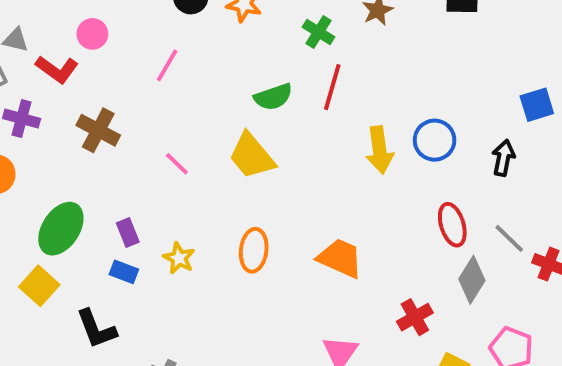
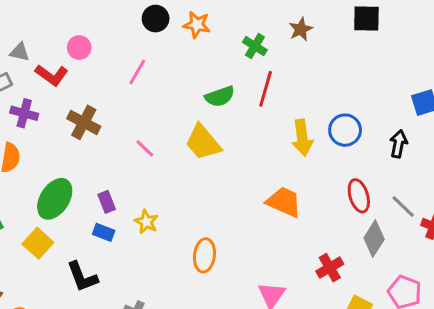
orange ellipse: (254, 250) -> (204, 255), moved
orange trapezoid: (340, 258) -> (284, 202), moved

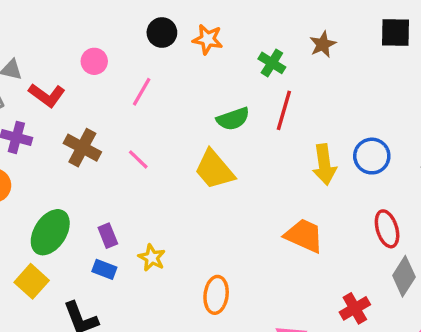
pink circle: (79, 48) -> (94, 61), moved
pink line: (145, 148) -> (138, 159), moved

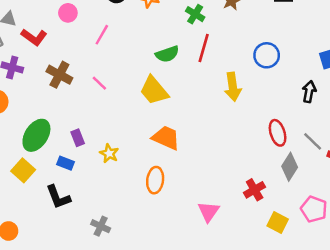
blue circle: (372, 156) -> (267, 55), moved
orange trapezoid: (304, 236) -> (166, 138), moved
blue rectangle: (104, 269) -> (65, 163), moved

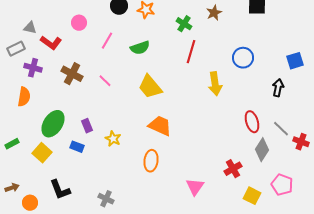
green semicircle: (167, 54) -> (140, 48), moved
black L-shape: (58, 197) -> (60, 190), moved

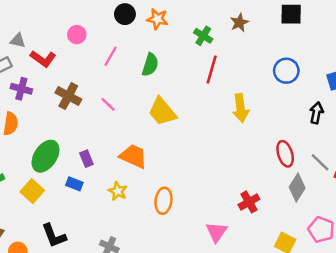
green semicircle: (140, 48) -> (150, 65), turned -54
blue circle: (243, 58) -> (286, 71), moved
orange trapezoid: (160, 126) -> (133, 156), moved
yellow star: (113, 139) -> (118, 191), moved
red cross: (233, 169) -> (249, 202), moved

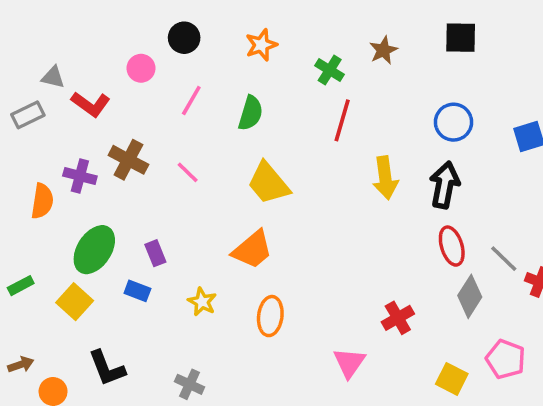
black circle: (125, 14) -> (184, 38), moved
orange star: (157, 19) -> (261, 45), turned -30
purple cross: (21, 89) -> (80, 176), moved
black arrow: (316, 113) -> (445, 185), moved, size x1.4
orange trapezoid: (133, 156) -> (252, 250), moved, turned 116

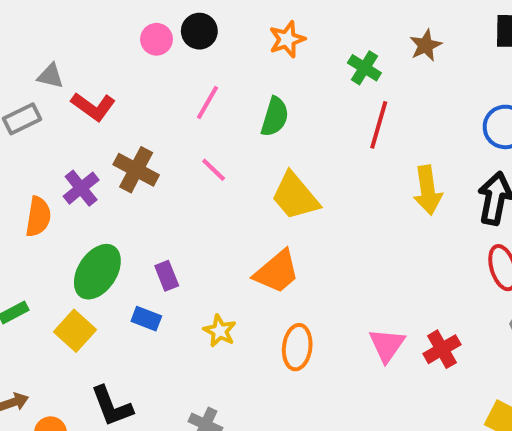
pink circle: (141, 68) -> (157, 39), moved
pink line: (188, 172) -> (214, 170), moved
purple cross: (80, 176) -> (81, 188), turned 36
pink triangle: (349, 363) -> (387, 345), moved

